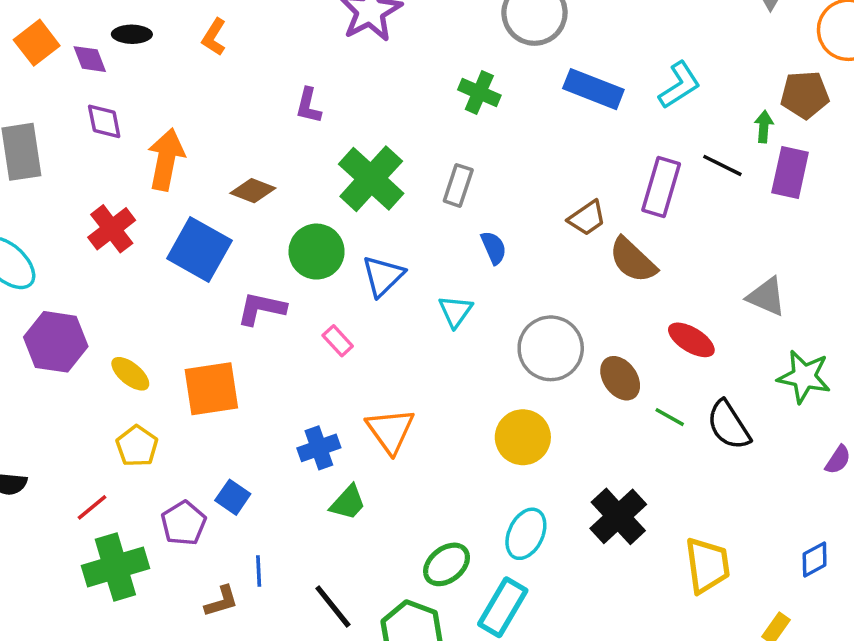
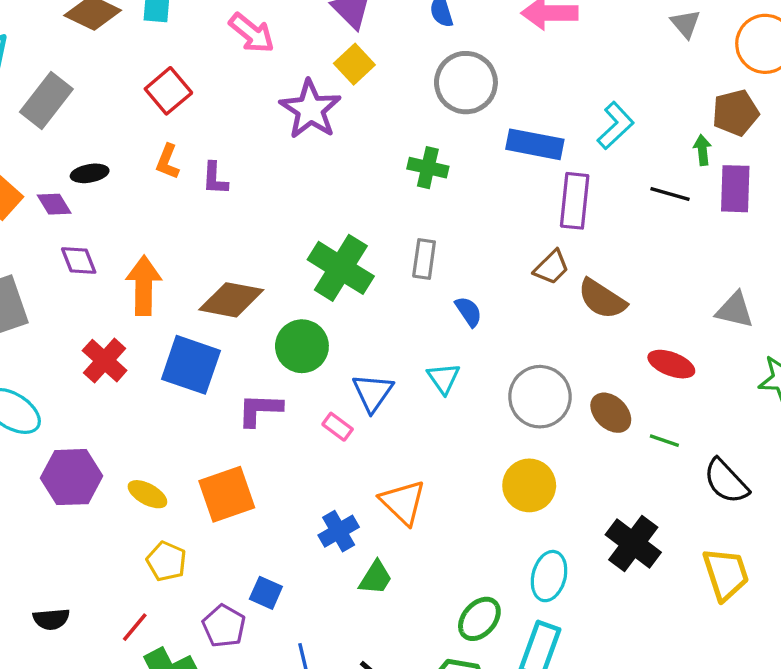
purple L-shape: (308, 106) -> (215, 179), moved
purple rectangle: (661, 187) -> (575, 201), moved
brown diamond: (253, 191) -> (231, 300), size x1.5
blue triangle: (383, 276) -> (373, 393), moved
black semicircle: (729, 425) -> (726, 481), moved

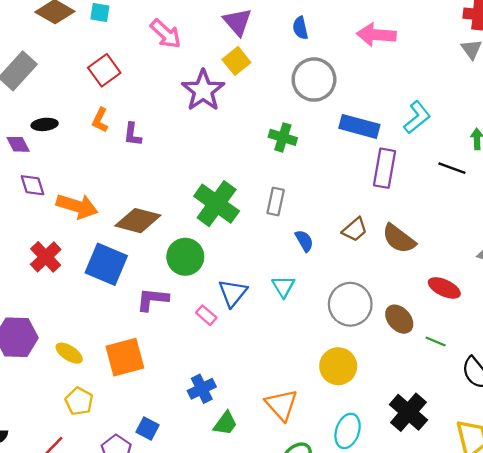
brown trapezoid: (551, 267) -> (355, 230), moved
orange arrow: (144, 286) -> (77, 206), turned 102
orange triangle: (403, 502) -> (282, 405), moved

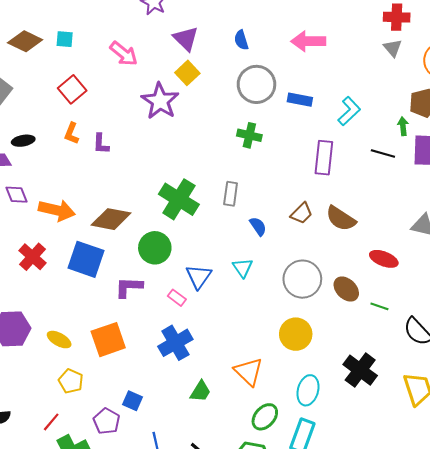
blue rectangle: (359, 126) -> (300, 100), moved, size x0.7
green cross: (283, 137) -> (249, 135), moved
blue cross: (202, 389) -> (175, 343), moved, size x1.4

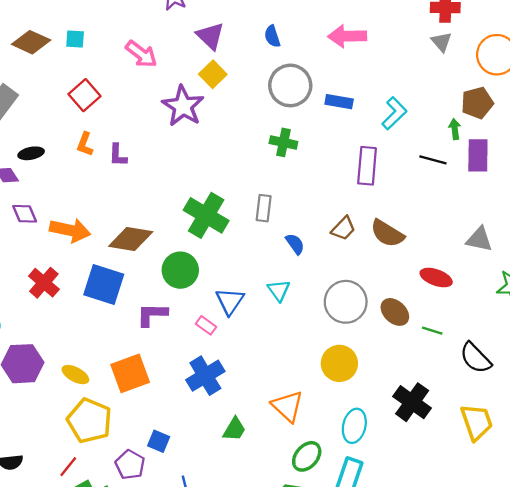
yellow pentagon: (71, 381) -> (89, 421), size x1.6

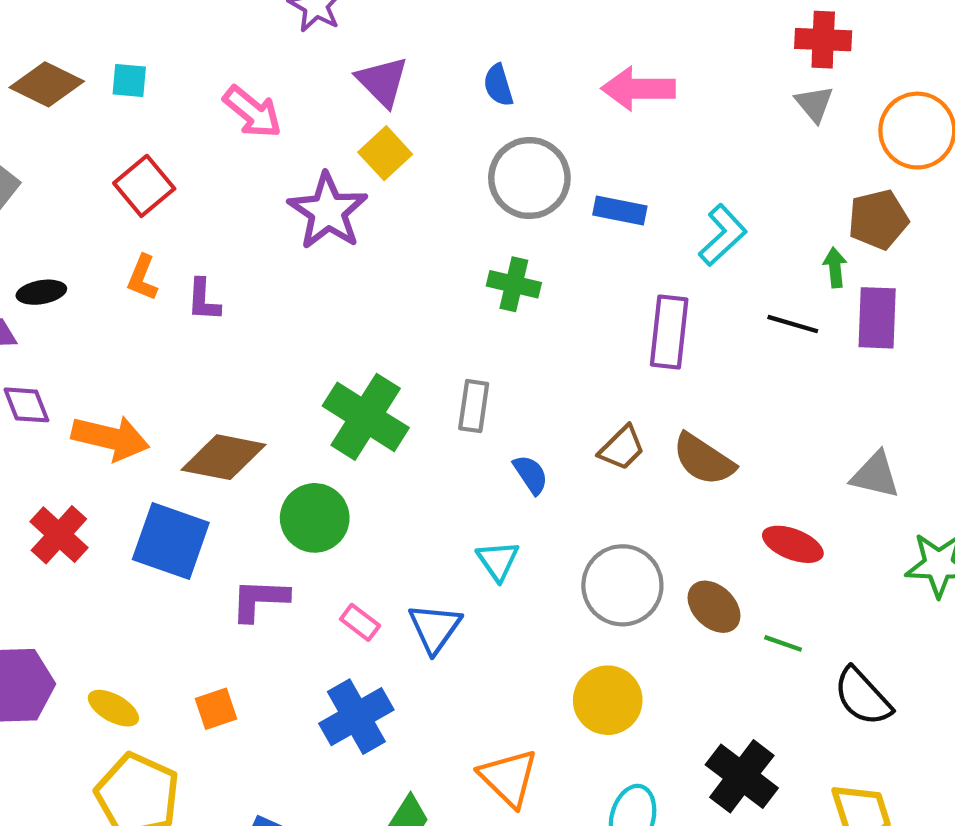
blue triangle: (230, 301) -> (435, 628), moved
orange square: (130, 373) -> (216, 709), size x0.6

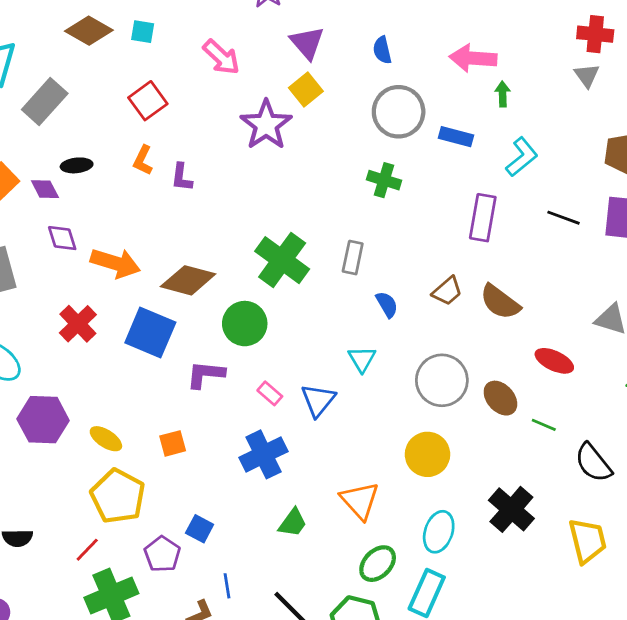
green arrow: (835, 267) -> (503, 94), moved

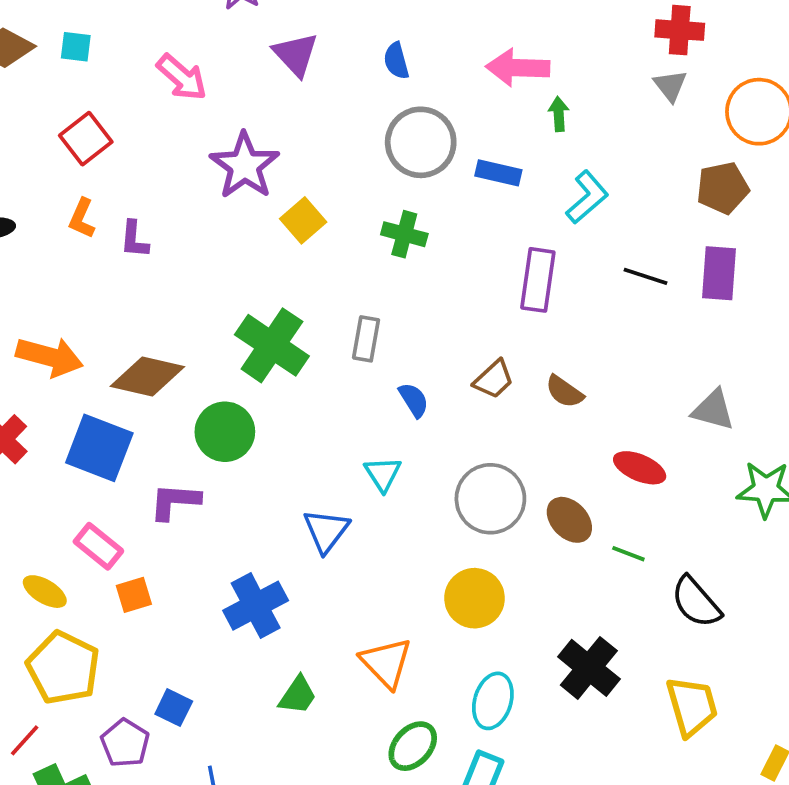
yellow square: (306, 90) -> (303, 220), moved
brown semicircle: (500, 302) -> (564, 392), size x0.7
pink rectangle: (270, 393) -> (98, 546), moved, size x1.4

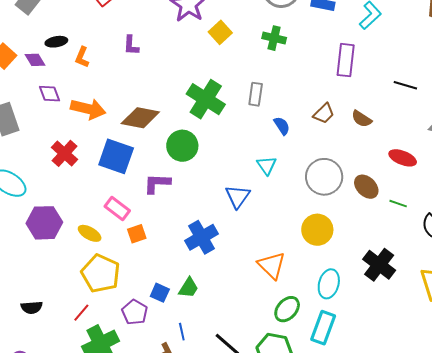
orange L-shape: (82, 218) -> (82, 57), moved
black line: (645, 276) -> (405, 85), moved
green trapezoid: (298, 695) -> (188, 288), moved

